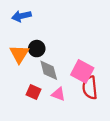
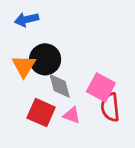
black circle: (37, 49) -> (45, 59), size x1.5
red square: (33, 92) -> (41, 113), size x1.5

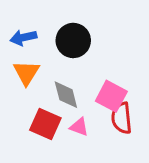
blue arrow: (26, 19) -> (23, 38), moved
black circle: (45, 59) -> (73, 40), moved

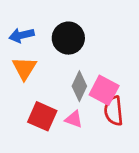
gray diamond: (66, 95) -> (79, 86), moved, turned 40

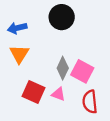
black circle: (68, 38) -> (62, 17), moved
red semicircle: (114, 111) -> (90, 102), moved

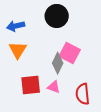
pink square: (82, 71) -> (70, 53), moved
red square: (33, 92) -> (31, 85), turned -30

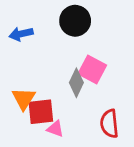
orange triangle: (18, 50) -> (24, 99), moved
pink triangle: (54, 87) -> (55, 129), moved

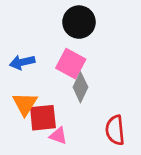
blue arrow: (21, 34) -> (22, 62), moved
pink square: (92, 70) -> (71, 64), moved

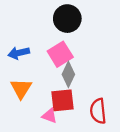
pink square: (71, 64) -> (60, 54), turned 30
red square: (43, 118) -> (63, 100), moved

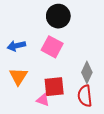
pink square: (60, 54) -> (52, 47), turned -30
gray diamond: (68, 74) -> (87, 72), moved

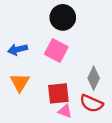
red semicircle: (85, 96) -> (91, 103), turned -60
pink triangle: (43, 100) -> (65, 111), moved

